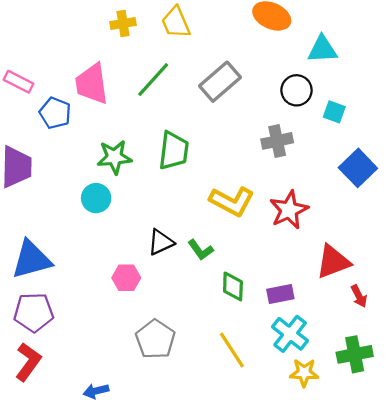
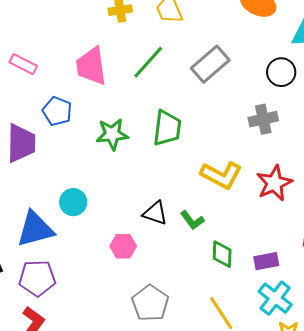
blue pentagon: (55, 113) -> (57, 111), moved
cyan circle: (96, 198) -> (73, 202), moved
black triangle: (161, 242) -> (155, 213), turned 44

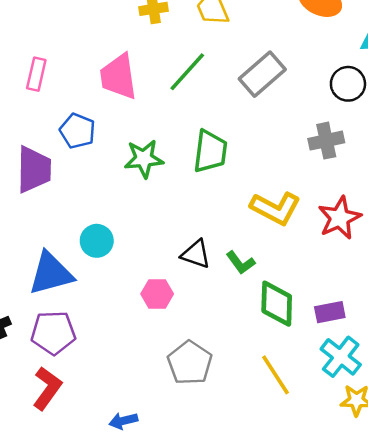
pink rectangle: (23, 64) -> (36, 74), turned 76
green diamond: (222, 254) -> (277, 304), size x1.4

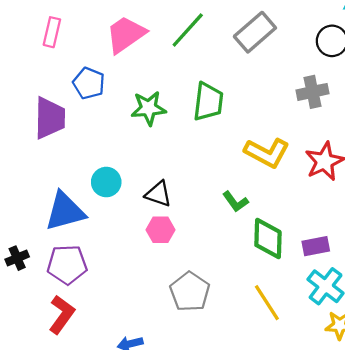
pink trapezoid: (118, 77) -> (126, 34), turned 63
black triangle: (196, 254) -> (158, 194), moved

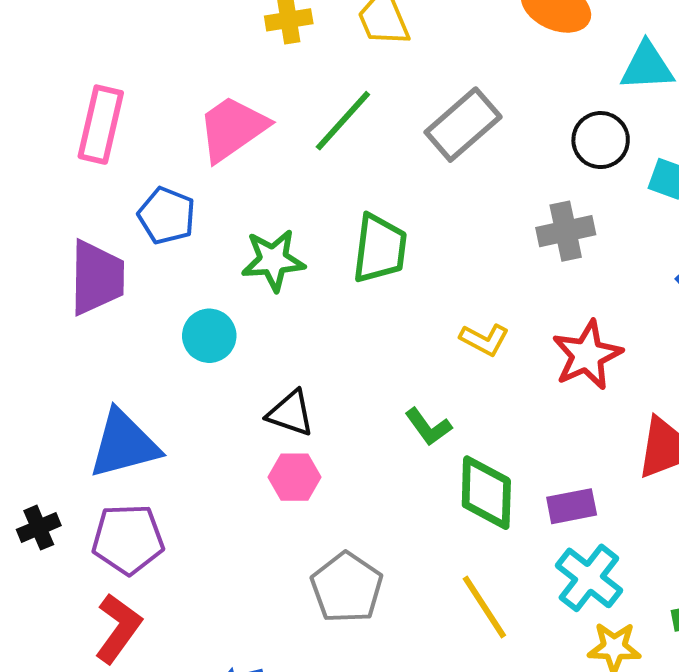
pink rectangle: (52, 32) -> (101, 125), size x1.4
yellow L-shape: (267, 153) -> (484, 340), size x0.6
cyan circle: (106, 182) -> (209, 336), moved

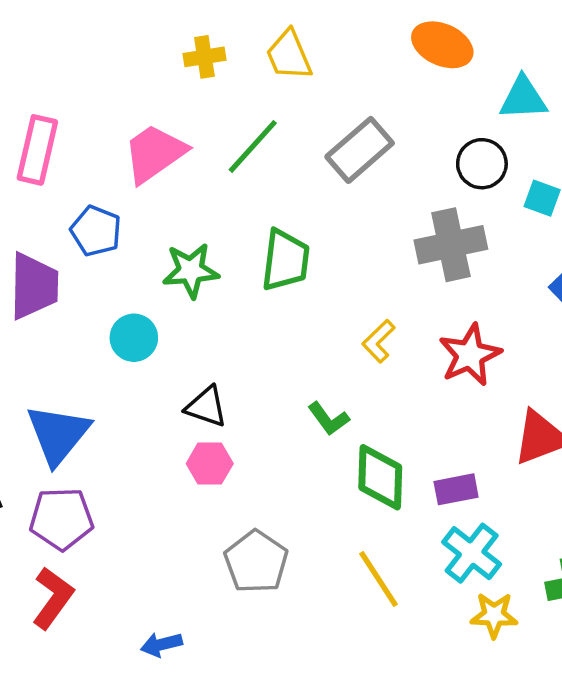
gray cross: (566, 231) -> (451, 245), size x1.4
yellow L-shape: (484, 340) -> (379, 341), turned 108
blue triangle: (124, 444) -> (58, 434), turned -36

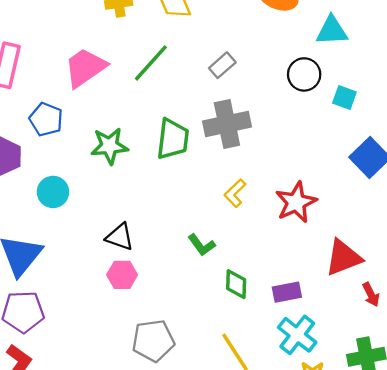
gray rectangle: (360, 150) -> (222, 65), size x0.6
gray cross: (451, 245) -> (227, 124), moved
cyan circle: (134, 338) -> (53, 192), moved
green diamond: (380, 477) -> (236, 284), size x0.7
gray pentagon: (256, 562) -> (153, 341), turned 30

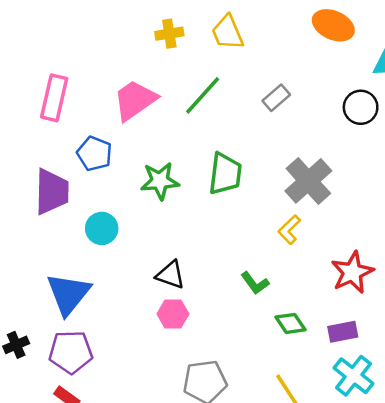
gray cross: (227, 124) -> (308, 181), moved, turned -30
red star: (296, 202) -> (352, 272), moved
green diamond: (236, 284) -> (291, 323), turned -36

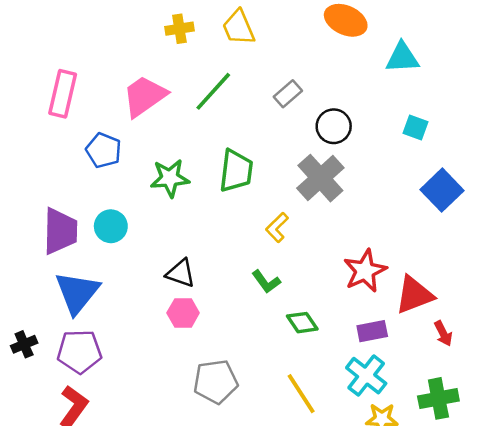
black circle: (361, 107) -> (334, 126), moved
purple trapezoid: (52, 192) -> (60, 231), moved
yellow L-shape: (289, 230) -> (277, 227), moved
purple rectangle: (343, 332) -> (372, 331), moved

